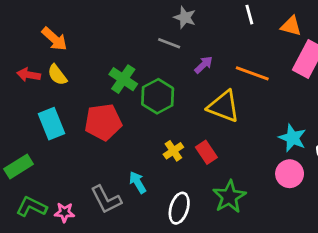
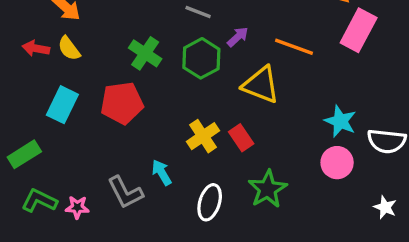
green hexagon: (158, 96) -> (201, 58), moved
cyan rectangle: (52, 124) -> (62, 105), turned 48
yellow cross: (173, 151) -> (203, 136), size x1.4

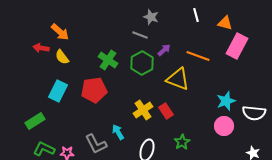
red arrow: (36, 48) -> (41, 48), moved
cyan star: (340, 121) -> (226, 101), turned 30
green star: (268, 189) -> (182, 142), size x0.7

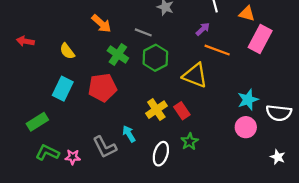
orange arrow: (60, 32) -> (101, 24), moved
gray line: (140, 35) -> (143, 32), moved
red arrow: (41, 48) -> (25, 41), moved
purple arrow: (164, 50) -> (203, 29), moved
green star: (182, 142) -> (190, 142), moved

